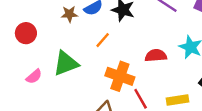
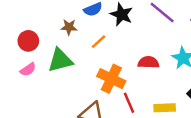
brown star: (69, 14) -> (69, 27), moved
red circle: (26, 33) -> (28, 41), moved

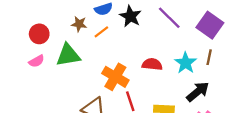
orange line: (99, 42) -> (101, 32), moved

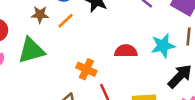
cyan star: (186, 63) -> (163, 46), turned 30
orange cross: (115, 77) -> (86, 69), size x0.7

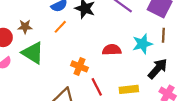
brown star: (40, 15) -> (25, 27), moved
green triangle: (31, 50) -> (33, 53), turned 50

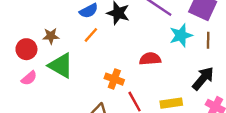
cyan star: (142, 44) -> (181, 35), moved

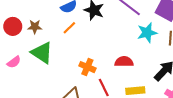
red circle: (26, 49) -> (13, 26), moved
red semicircle: (150, 59) -> (124, 62), moved

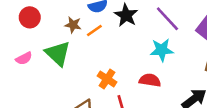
brown star: (35, 27) -> (73, 25), moved
cyan star: (147, 33) -> (162, 50), moved

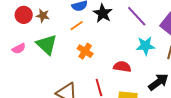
brown star: (73, 25) -> (43, 16), moved
cyan star: (162, 50) -> (145, 46), moved
orange cross: (107, 79) -> (85, 51), moved

